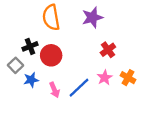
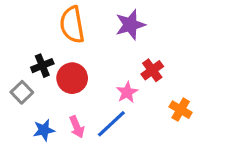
pink star: (105, 78) -> (127, 92), moved
blue star: (31, 80) -> (44, 130), moved

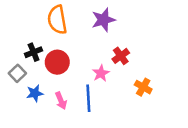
blue line: (111, 124) -> (88, 98), turned -50
blue star: (44, 130) -> (35, 93), moved

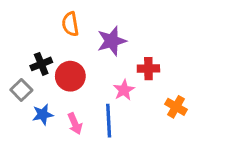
orange semicircle: (57, 20) -> (70, 24), size x0.7
purple star: (103, 20) -> (112, 41), moved
red cross: (121, 56) -> (148, 69), turned 35

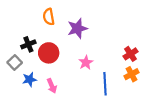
red cross: (148, 69) -> (130, 54), moved, turned -32
orange cross: (176, 107) -> (132, 74), moved, turned 32
blue line: (109, 121) -> (105, 84), moved

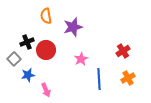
orange cross: (132, 74) -> (128, 78), moved
pink arrow: (52, 86) -> (46, 90), moved

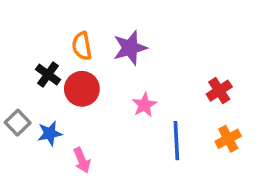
orange semicircle: (46, 16) -> (82, 46), moved
black cross: (27, 42) -> (48, 75), turned -32
gray square: (14, 59) -> (18, 123), moved

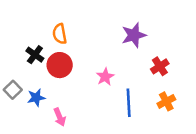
purple star: (130, 48) -> (134, 35), moved

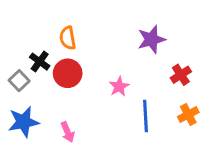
gray square: (13, 90) -> (19, 81), moved
blue star: (36, 98) -> (24, 122), moved, size x1.5

